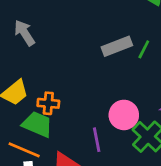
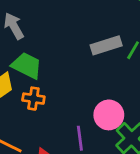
green trapezoid: (37, 124) -> (27, 66), moved

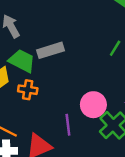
gray rectangle: (106, 45) -> (51, 50), moved

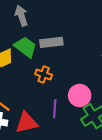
orange cross: (28, 90) -> (44, 75), moved

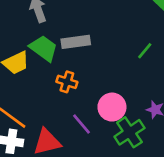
purple line: (55, 109) -> (81, 124), turned -42

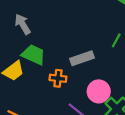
gray rectangle: (76, 42) -> (82, 58), moved

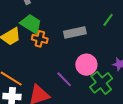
orange cross: (58, 78) -> (40, 39), moved

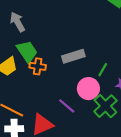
green line: (108, 20) -> (103, 70), moved
green trapezoid: (31, 24) -> (27, 51), turned 30

